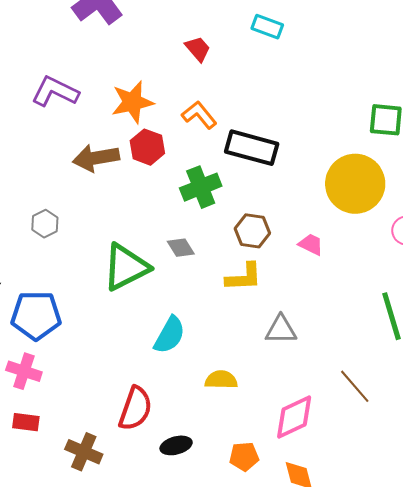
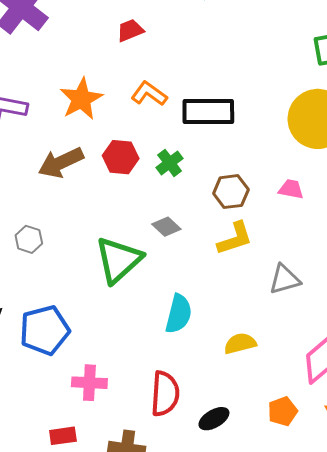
red trapezoid: (198, 49) -> (130, 30), turned -56
red hexagon: (147, 147) -> (121, 157), moved
green cross: (201, 187) -> (170, 163), size x0.7
pink cross: (24, 371) -> (89, 383), moved

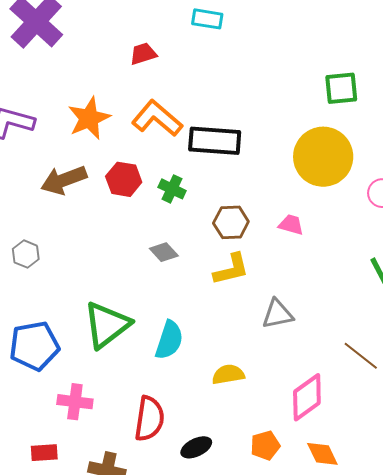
orange L-shape: (149, 94) -> (157, 118), size x1.4
green cross: (170, 163) -> (172, 189), turned -32
green triangle: (119, 260) -> (107, 325), moved

